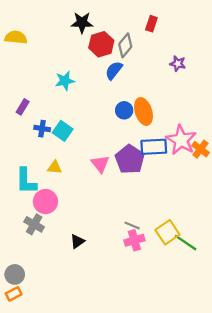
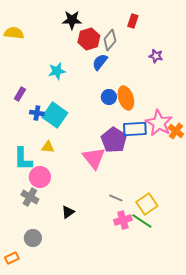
cyan square: (63, 131) -> (55, 115), size x1.4
pink triangle: (100, 164) -> (94, 158), moved, size x1.4
pink cross: (134, 240) -> (123, 220), moved
green line: (186, 243) -> (142, 221), moved
gray circle: (15, 274) -> (33, 238), moved

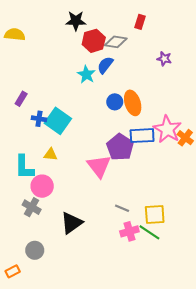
gray diamond: (110, 40) -> (116, 42), turned 60
cyan star: (57, 71) -> (86, 75), moved, turned -30
yellow square: (147, 204) -> (155, 214), turned 30
black triangle: (68, 212) -> (72, 223), size x1.6

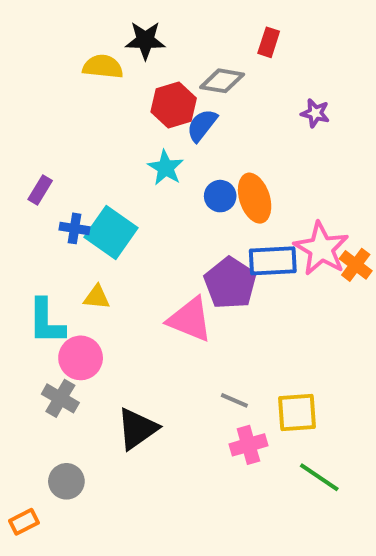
yellow semicircle: (15, 35) -> (103, 67), moved
red hexagon: (94, 41) -> (174, 105), moved
cyan star: (86, 75) -> (166, 168), moved
pink triangle: (99, 166) -> (190, 319), turned -30
green line: (149, 232) -> (319, 477), moved

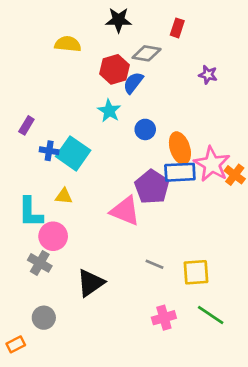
black star: (145, 40) -> (119, 20), moved
orange ellipse: (255, 198) -> (180, 148), moved
pink cross: (248, 445) -> (164, 318), moved

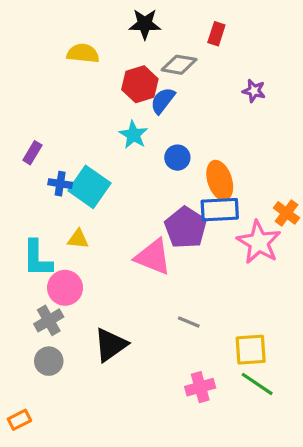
pink star: (212, 164) -> (259, 242), moved
gray cross: (40, 263) -> (49, 320), turned 30
yellow square: (196, 272) -> (251, 350), moved
gray circle: (44, 318) -> (49, 361), moved

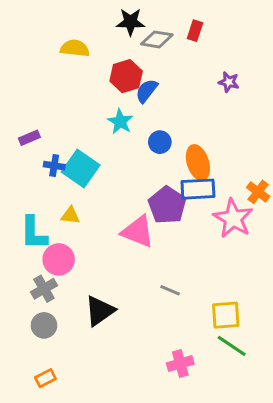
gray diamond: (179, 65) -> (157, 39), moved
purple rectangle: (32, 153) -> (29, 138), turned 36
pink cross: (200, 387) -> (180, 364), moved
orange rectangle: (19, 420) -> (45, 378), moved

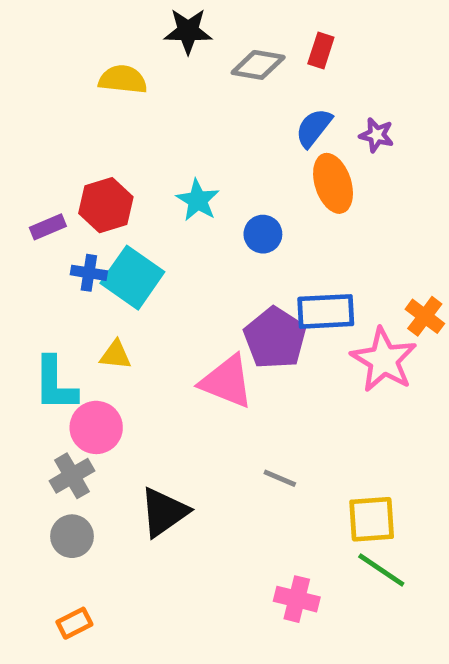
black star: (130, 22) -> (188, 31), moved
red hexagon: (126, 76) -> (106, 205), moved
blue semicircle: (147, 91) -> (314, 128), moved
orange ellipse: (198, 163) -> (333, 183), moved
pink cross: (180, 364) -> (297, 599), turned 30

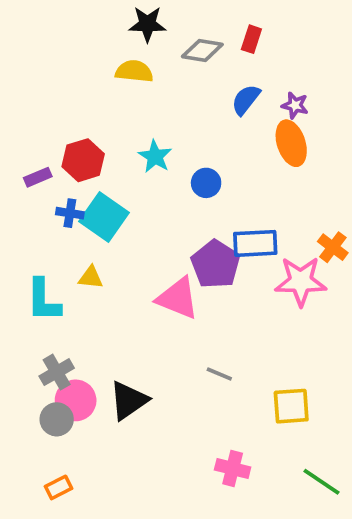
yellow semicircle: (123, 79) -> (134, 71), moved
orange ellipse: (333, 183) -> (291, 143), moved
pink star: (384, 360) -> (301, 281), turned -30
pink circle: (96, 427) -> (76, 400), moved
green line: (381, 570) -> (321, 482), moved

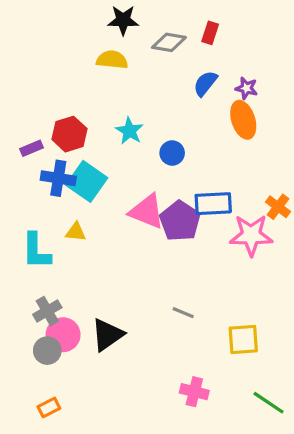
blue cross: (70, 213) -> (58, 178), size x1.5
pink triangle: (178, 298) -> (147, 211), moved

